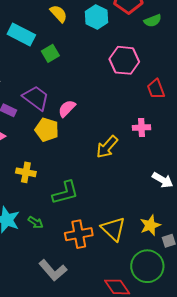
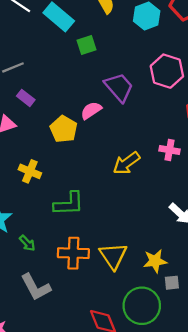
purple trapezoid: (36, 98) -> (119, 87), moved
green arrow: (36, 222) -> (27, 243), moved

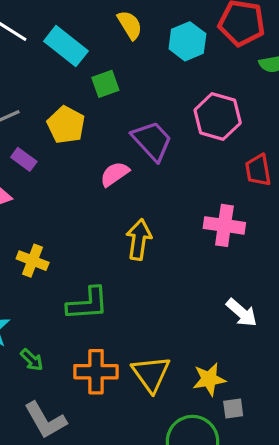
yellow pentagon: (64, 129) -> (66, 125), moved
pink cross: (170, 150) -> (224, 225), size x1.4
yellow arrow: (126, 163) -> (139, 239), moved, turned 136

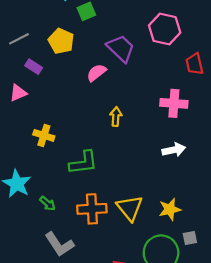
yellow arrow: (139, 239) -> (116, 117), size x0.7
white arrow: (242, 313) -> (174, 150), moved, turned -50
gray square: (233, 408) -> (190, 238), moved

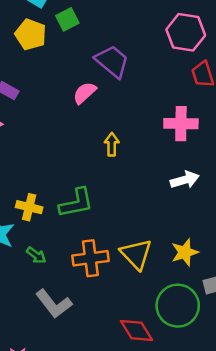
pink hexagon: (165, 29) -> (186, 32), moved
yellow pentagon: (61, 41) -> (31, 35), moved
yellow cross: (44, 135) -> (29, 207), moved

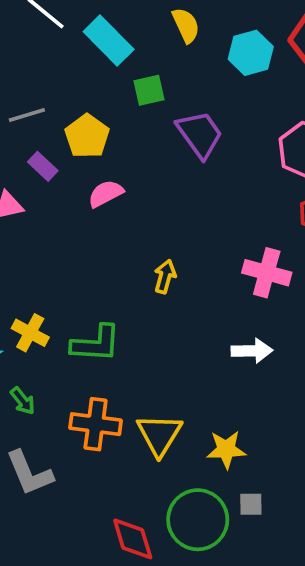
yellow pentagon: (31, 35) -> (87, 136), moved
purple trapezoid: (112, 61) -> (200, 134), moved
pink semicircle: (85, 93) -> (106, 194), moved

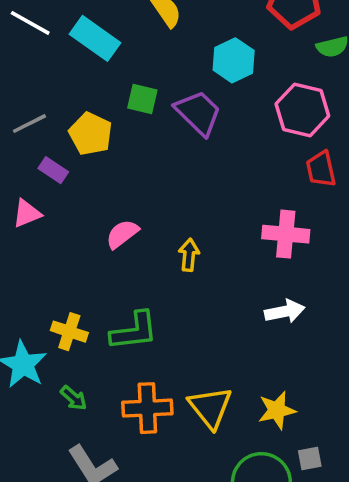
cyan hexagon: (251, 53) -> (234, 60), moved
green square: (149, 90) -> (142, 99), moved, turned 36
pink semicircle: (106, 194) -> (122, 234), moved

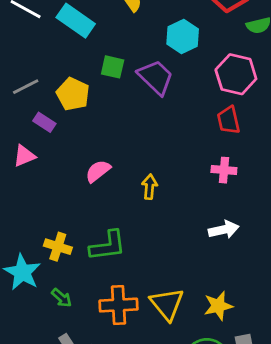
red trapezoid: (321, 169) -> (229, 120), moved
pink cross: (286, 234) -> (224, 170), size x0.7

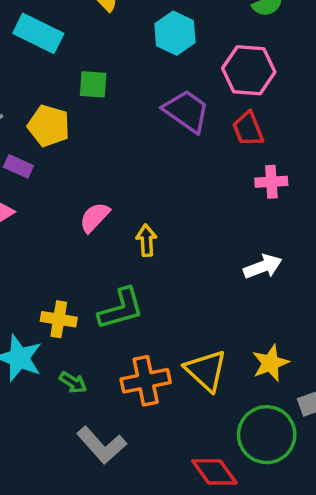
purple trapezoid: (156, 77) -> (186, 111), moved
pink cross: (224, 170) -> (271, 182), moved
yellow arrow: (149, 187) -> (146, 240), moved

